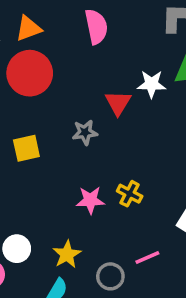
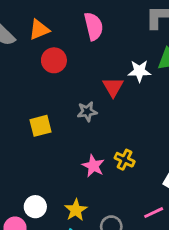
red circle: (30, 73) -> (54, 60), moved, size x0.7
pink star: (90, 200) -> (93, 166), turned 30
pink line: (147, 258) -> (154, 213), moved

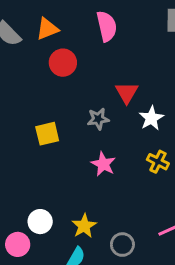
white star: (139, 71) -> (151, 118), moved, turned -30
yellow cross: (125, 160) -> (158, 162), moved
pink star: (93, 166) -> (103, 164), moved

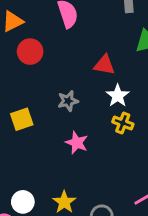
red triangle: (127, 93) -> (104, 65), moved, turned -45
yellow cross: (158, 162) -> (123, 123), moved

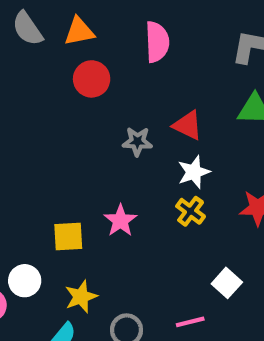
gray star: (68, 101) -> (137, 141), moved
yellow square: (22, 119) -> (68, 236), moved

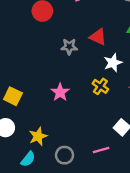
white star: (194, 172) -> (113, 63), moved
yellow square: (68, 236) -> (13, 96), moved, turned 30

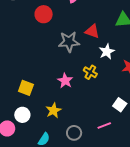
gray star: (69, 47) -> (69, 42), size x1.5
yellow cross: (100, 86) -> (90, 72), moved
yellow star: (38, 136) -> (54, 110), moved

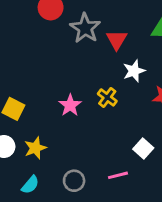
red triangle: (92, 31) -> (117, 40), turned 35
gray star: (69, 42) -> (85, 28), moved, turned 30
yellow star: (54, 110) -> (35, 148), moved

